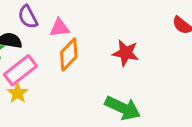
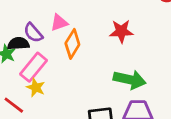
purple semicircle: (28, 17) -> (33, 33), moved

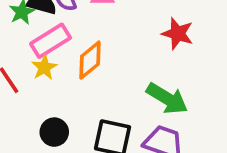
orange diamond: (72, 44) -> (90, 60), moved

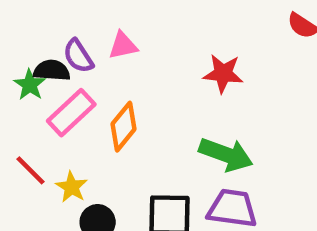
yellow star: (44, 68) -> (72, 187), moved

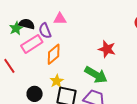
purple semicircle: (78, 56) -> (45, 31), moved
red star: (223, 74) -> (107, 49), moved
yellow star: (72, 187) -> (57, 81), moved

